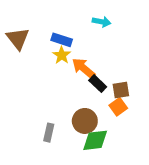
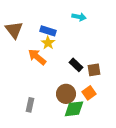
orange arrow: (84, 68) -> (37, 57), moved
orange square: (118, 107) -> (89, 93), moved
gray rectangle: (49, 133) -> (30, 105), moved

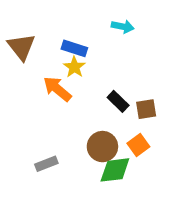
gray rectangle: (30, 105) -> (46, 164), turned 56

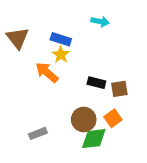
black rectangle: (118, 101) -> (96, 83), turned -30

